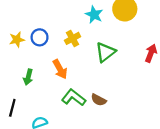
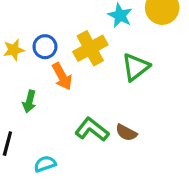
yellow cross: (72, 38) -> (90, 48), size x1.5
orange arrow: (60, 69) -> (62, 76), moved

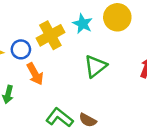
yellow cross: (90, 48) -> (50, 35), moved

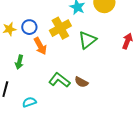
yellow cross: (50, 35) -> (60, 28), moved

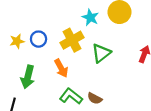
orange arrow: (40, 46) -> (61, 68), moved
green arrow: (19, 62) -> (28, 77), size x1.5

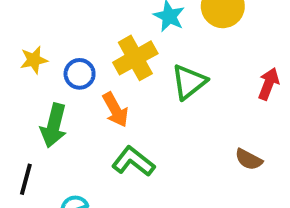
blue circle: (39, 39) -> (80, 74), moved
brown semicircle: (95, 98) -> (249, 159), moved

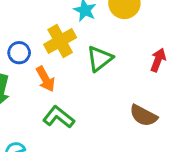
brown semicircle: (249, 159) -> (143, 116), size x1.4

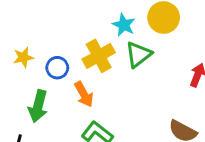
green triangle: (100, 59) -> (139, 54), moved

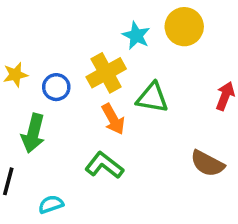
green triangle: (139, 54) -> (152, 98), moved, turned 48
orange arrow: (84, 94) -> (113, 119), moved

